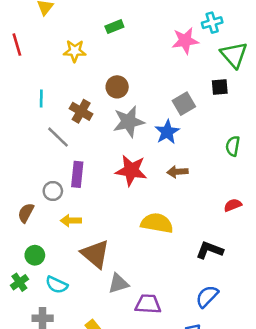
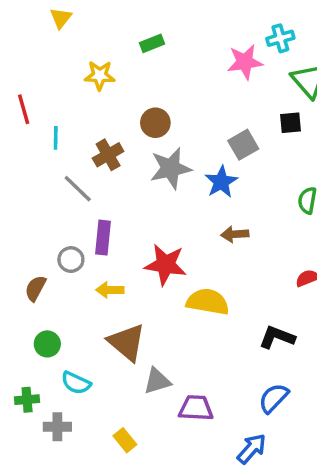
red line: (17, 45) -> (24, 109), moved
brown cross: (81, 111) -> (108, 155), turned 30
red star: (131, 170) -> (166, 265), moved
yellow arrow: (71, 221) -> (110, 290), moved
green cross: (19, 282) -> (27, 400), moved, turned 30

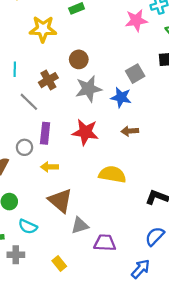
yellow star: (100, 75) -> (43, 29), size x1.4
blue star: (221, 182) -> (121, 97), turned -30
red star: (166, 265) -> (85, 132), moved

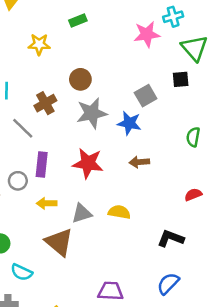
yellow star: (43, 29) -> (39, 44), size x0.7
yellow semicircle: (112, 174) -> (119, 212), size x0.7
gray triangle: (80, 225) -> (82, 213), moved

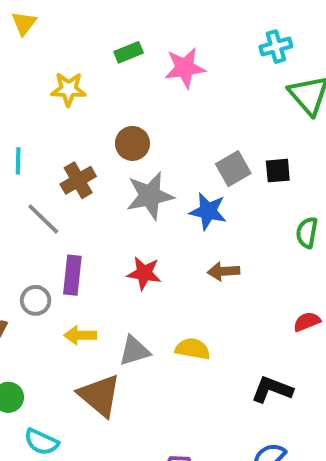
pink star: (147, 34) -> (185, 68), moved
black square: (181, 79) -> (278, 171), moved
red star: (88, 163) -> (144, 273), size x0.7

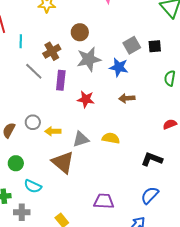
purple rectangle: (72, 275) -> (61, 80), moved
gray circle: (36, 300) -> (33, 122), moved

